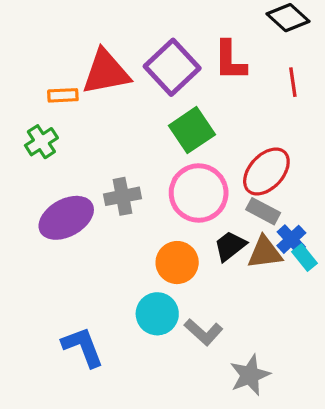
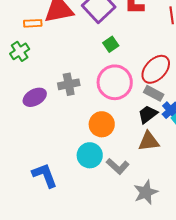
green square: (192, 130) -> (111, 44), size x0.6
purple ellipse: (66, 218) -> (35, 97), size x0.7
black trapezoid: (230, 246) -> (148, 114), moved
brown triangle: (265, 253) -> (149, 141), moved

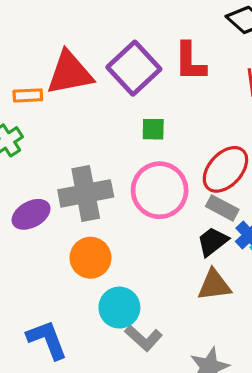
green square: (111, 44) -> (153, 129), turned 35
gray cross: (69, 84) -> (86, 193), size x1.5
orange circle: (102, 124) -> (90, 258), moved
gray L-shape: (118, 166) -> (144, 338), moved

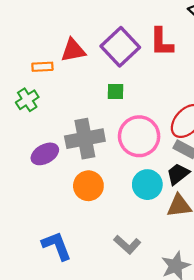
red triangle: (70, 73) -> (73, 50), size x0.7
green square: (153, 129) -> (116, 92), moved
cyan circle: (119, 308) -> (147, 185), moved

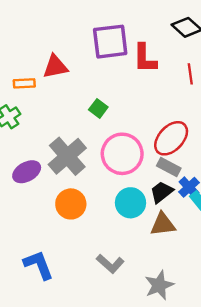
purple square: (120, 47) -> (110, 42), moved, turned 36
green square: (116, 92) -> (98, 108), turned 36
gray cross: (85, 139) -> (67, 156), turned -30

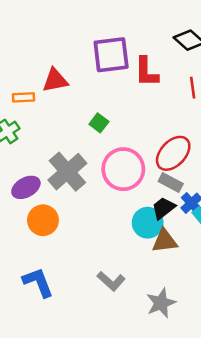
cyan circle: (131, 203) -> (148, 223), moved
orange circle: (71, 204) -> (43, 220), moved

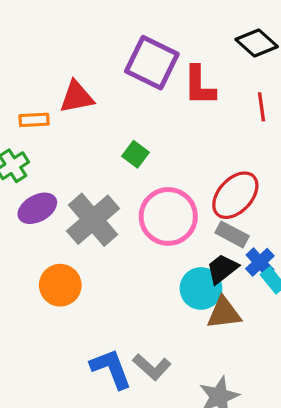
purple square: (111, 55) -> (152, 63), turned 33
purple ellipse: (26, 187) -> (37, 208), moved
blue L-shape: (38, 282) -> (111, 369), moved

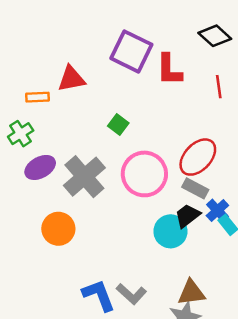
brown triangle: (224, 313) -> (191, 293), moved

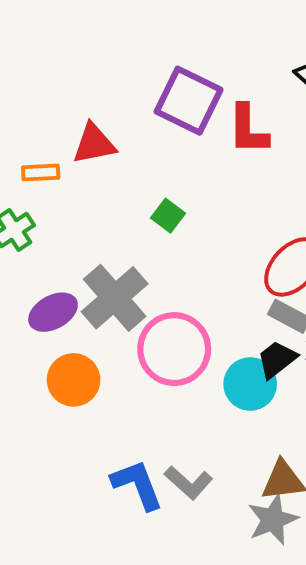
purple ellipse: (40, 167) -> (53, 312), moved
pink circle: (144, 174) -> (174, 349), moved

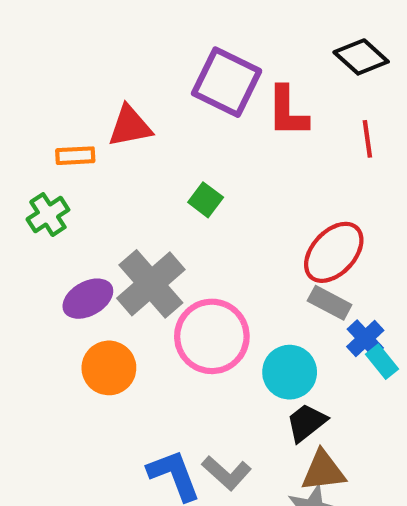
black trapezoid: (277, 359) -> (306, 423), moved

